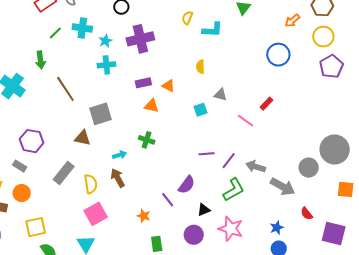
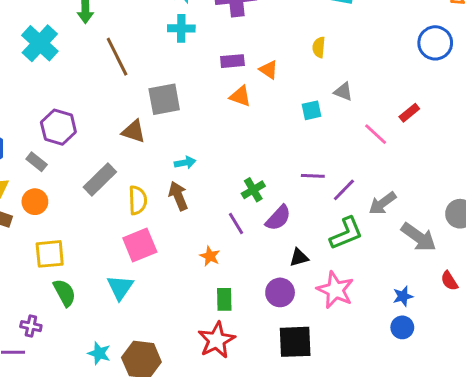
green cross: (147, 140) -> (253, 190), moved, turned 35
gray arrow: (256, 167) -> (382, 203), turned -60
purple line: (168, 200) -> (236, 223), moved

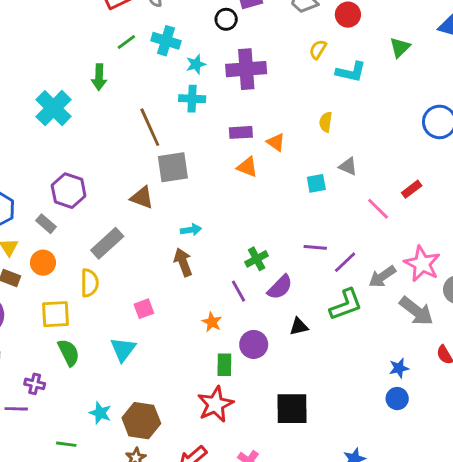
brown line: (117, 57) -> (150, 127), moved
yellow semicircle: (138, 200) -> (89, 283), moved
pink square: (140, 245) -> (144, 309), size x0.6
pink star: (335, 290) -> (422, 264), moved
purple circle: (280, 292) -> (254, 344), moved

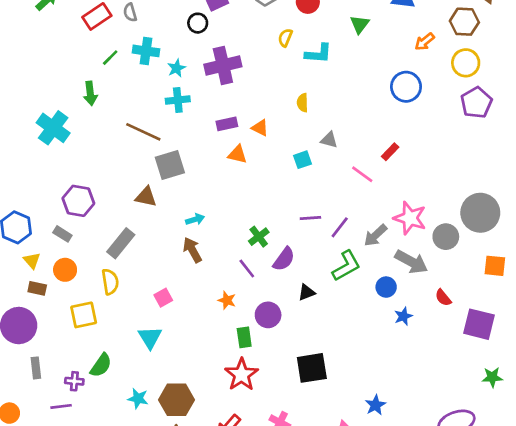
brown line: (150, 127) -> (143, 132), turned -32
green semicircle: (69, 353) -> (101, 365), moved, turned 70
blue circle: (397, 399) -> (386, 287), moved

